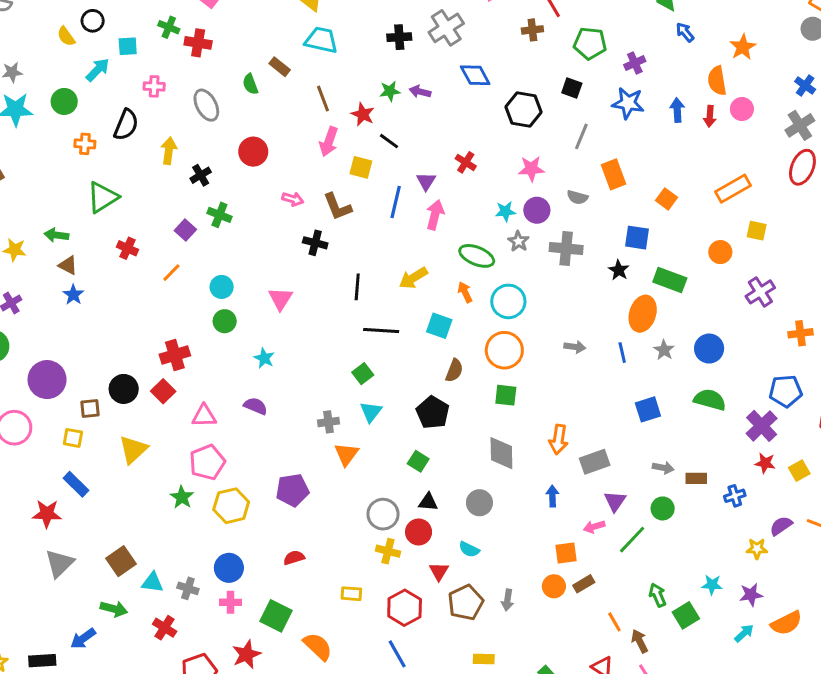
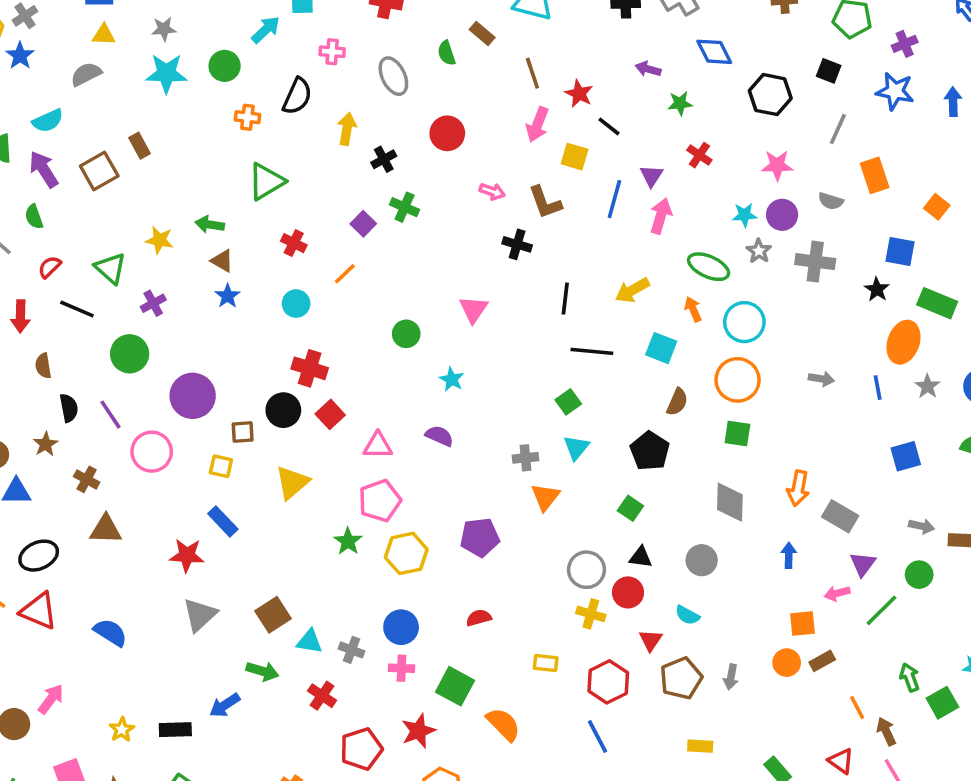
green star: (390, 91) -> (680, 103), moved
cyan circle: (222, 287) -> (296, 304), moved
red cross: (175, 355) -> (310, 368), moved, turned 32
gray rectangle: (595, 462) -> (840, 516), turned 48

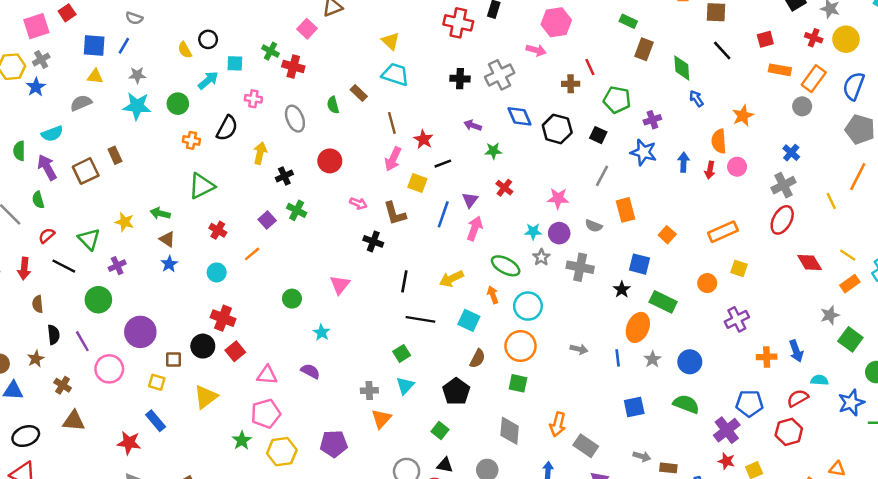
black hexagon: (770, 95) -> (557, 129), moved
black line: (609, 126) -> (443, 164), turned -63

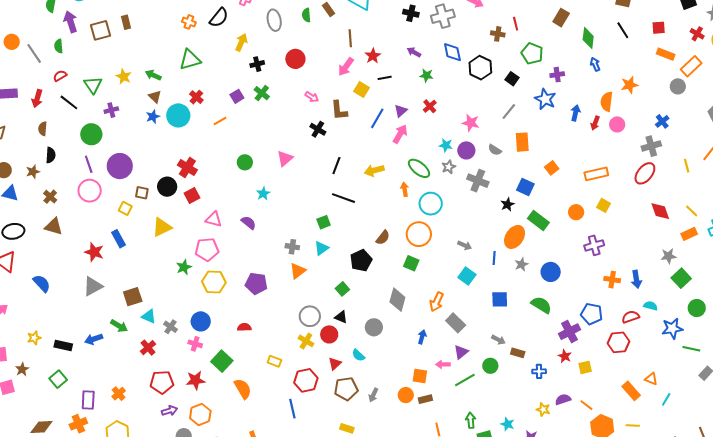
cyan circle: (217, 272) -> (178, 115), moved, size x1.5
cyan square: (469, 320) -> (467, 276), moved
purple line: (82, 341) -> (89, 164), moved

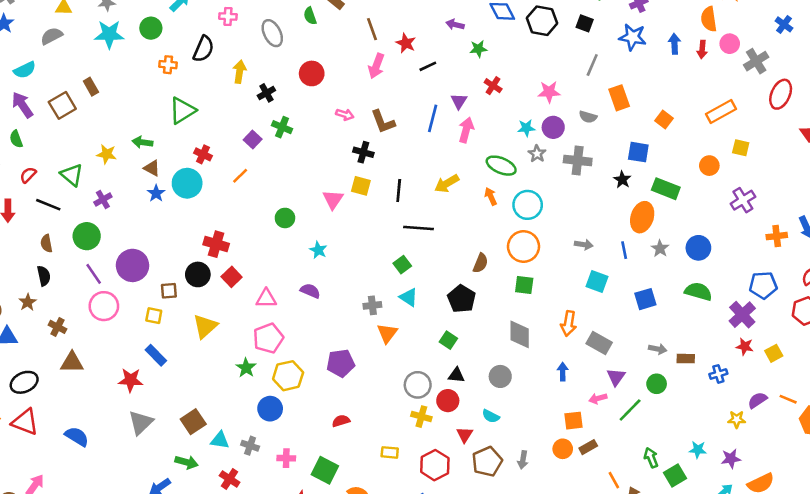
yellow square: (362, 90) -> (361, 186), moved
brown semicircle: (43, 129) -> (46, 243), moved
gray cross: (651, 146) -> (756, 61), moved
cyan triangle: (321, 248) -> (409, 297), turned -35
blue circle: (201, 321) -> (270, 409), moved

